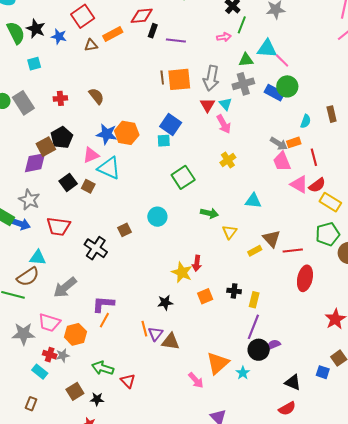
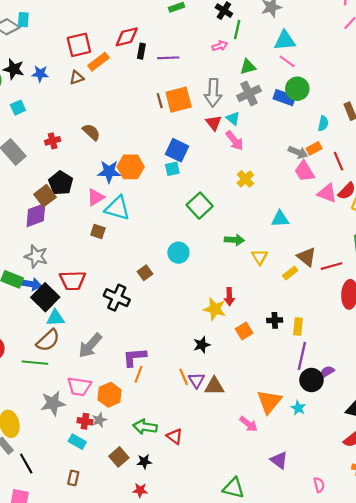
red square: (83, 16) -> (79, 45), moved, turned 30
cyan triangle: (267, 49) -> (285, 41), moved
black square: (68, 182) -> (45, 297), moved, size x1.4

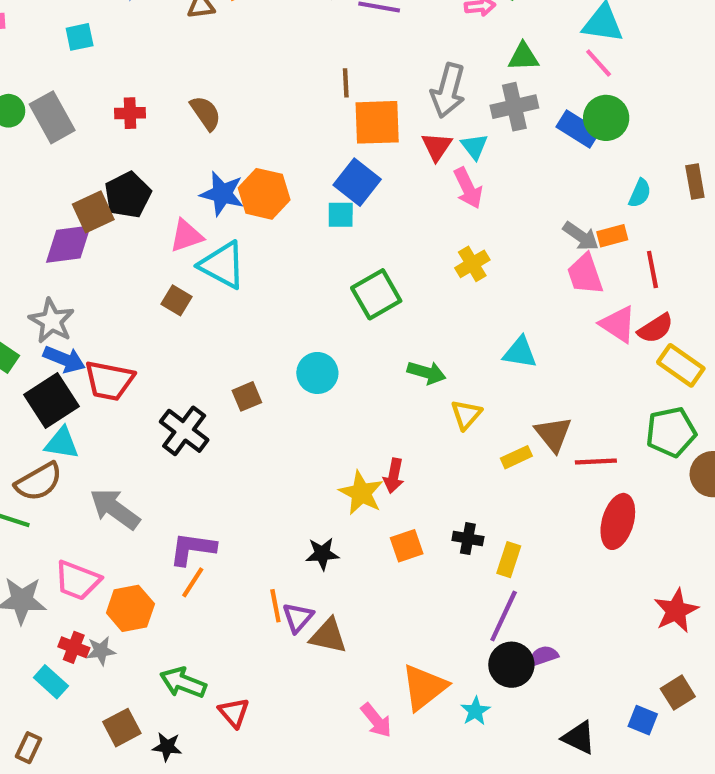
orange square: (179, 100) -> (377, 122), moved
blue arrow: (31, 284) -> (64, 359), moved
gray arrow: (90, 346) -> (115, 509), turned 72

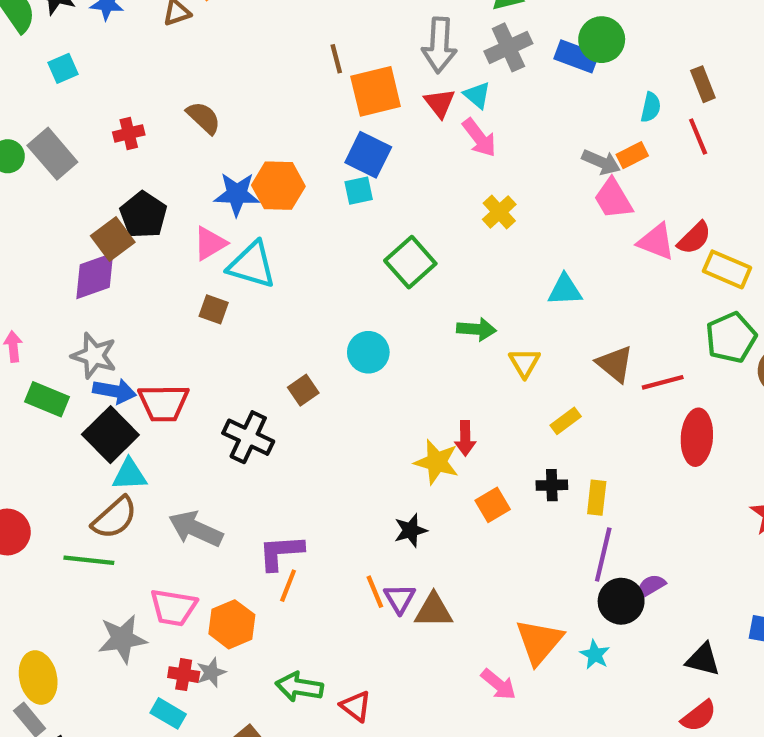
red line: (652, 269) -> (698, 136), moved
yellow rectangle: (516, 457) -> (566, 421), moved

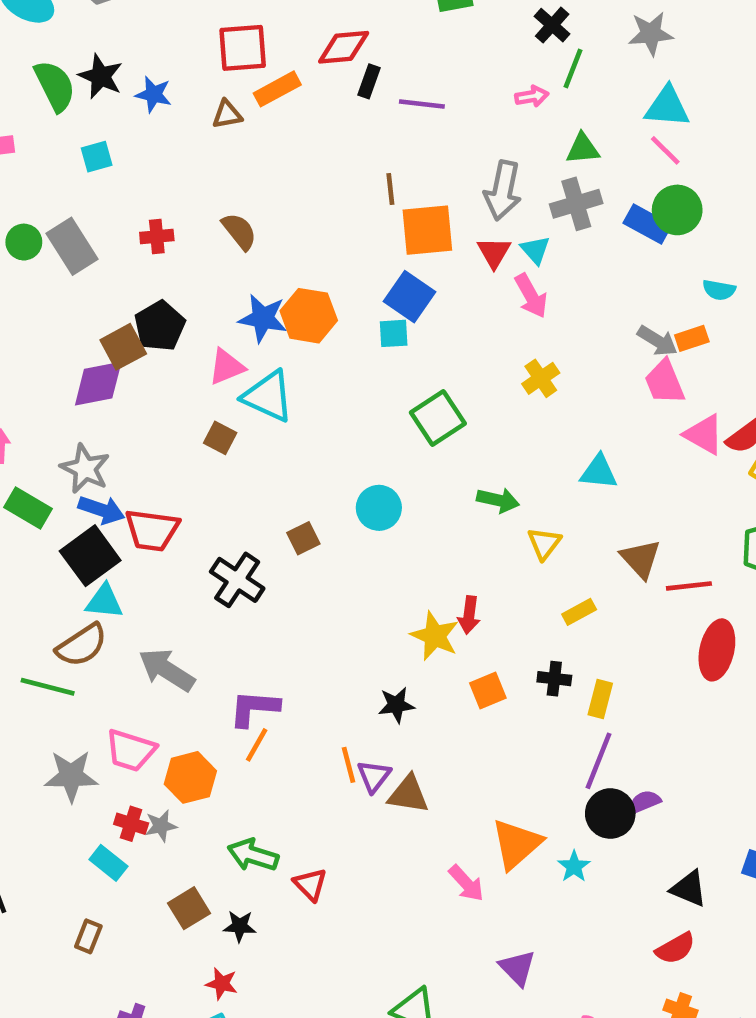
cyan semicircle: (651, 107) -> (719, 290), turned 80

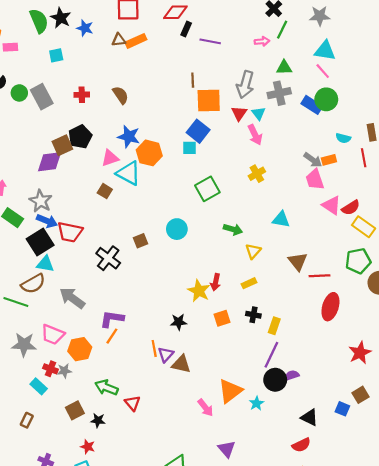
orange rectangle: (277, 89) -> (136, 41), moved
orange hexagon: (309, 316) -> (149, 153), moved
yellow rectangle: (579, 612) -> (249, 283), moved

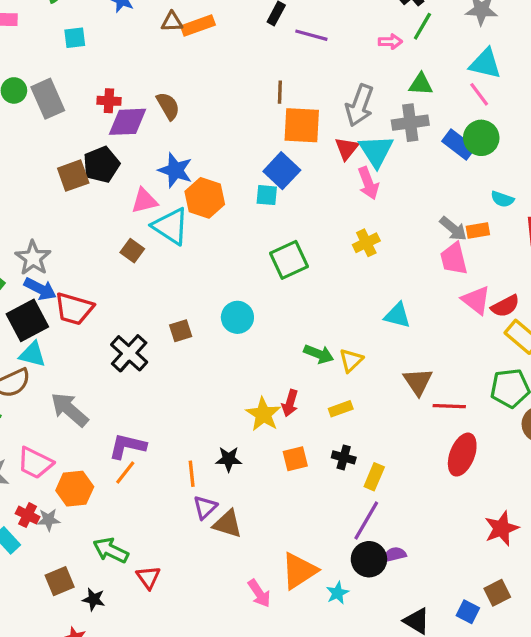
cyan triangle: (259, 113) -> (376, 151), size x1.6
purple diamond: (50, 162) -> (128, 122), moved
green arrow: (233, 229) -> (319, 354), moved
orange line: (154, 348) -> (192, 474), moved

